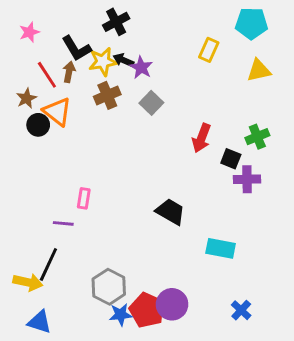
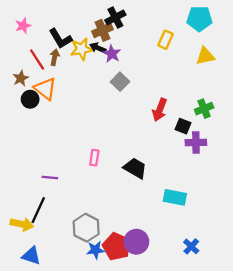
black cross: (116, 22) -> (115, 18), moved
brown cross: (107, 95) -> (102, 30), moved
pink rectangle: (84, 198) -> (94, 158), moved

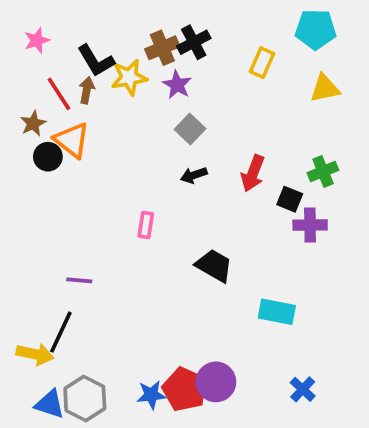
black cross: (115, 18) -> (194, 42), moved
black arrow: (98, 48) -> (194, 175), moved, turned -42
pink rectangle: (94, 158) -> (146, 225), moved
gray hexagon: (86, 228) -> (85, 399), moved

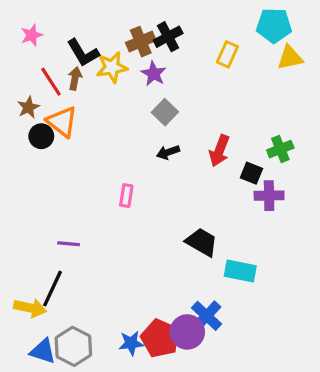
yellow triangle: (325, 88) -> (290, 58), moved
black trapezoid: (214, 266) -> (202, 242), moved
blue cross: (303, 389) -> (207, 316), moved, size x1.4

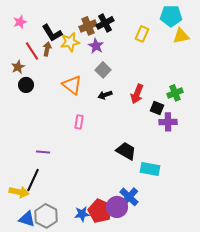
orange triangle: (62, 122) -> (72, 85), moved

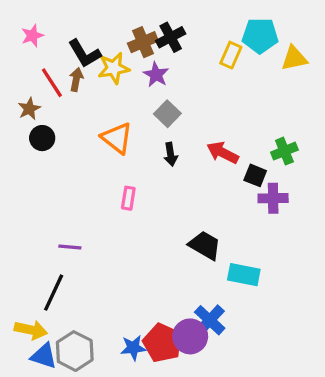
cyan pentagon: (171, 16) -> (260, 36), moved
red arrow: (137, 94) -> (223, 153), turned 96
black arrow: (105, 95) -> (171, 154), turned -80
yellow arrow: (19, 192) -> (31, 330), moved

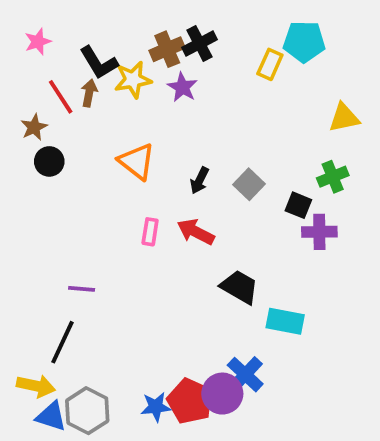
yellow triangle: (294, 58) -> (344, 118), moved
gray square: (167, 114) -> (249, 184), moved
red arrow: (223, 153) -> (196, 232), moved
black arrow: (171, 154) -> (200, 180), turned 35

